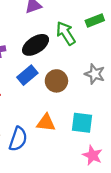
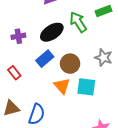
orange triangle: (46, 123) -> (62, 86), moved, turned 42
cyan square: (82, 123) -> (86, 87), moved

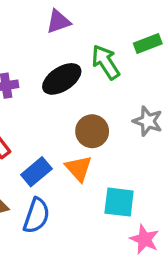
blue rectangle: (45, 59) -> (36, 172), moved
cyan square: (86, 87) -> (119, 202), moved

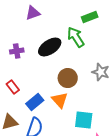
purple triangle: (58, 22) -> (33, 13), moved
green rectangle: (148, 44) -> (90, 17), moved

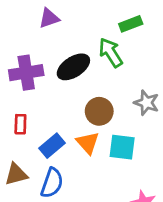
purple cross: (17, 51) -> (26, 73), size x1.6
red rectangle: (13, 87) -> (20, 124), turned 40
cyan square: (84, 120) -> (122, 147), moved

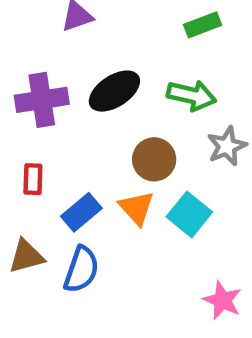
green arrow: (111, 53) -> (192, 95), moved, turned 136
gray star: (146, 103) -> (227, 146), turned 30
cyan square: (122, 147) -> (189, 214), turned 32

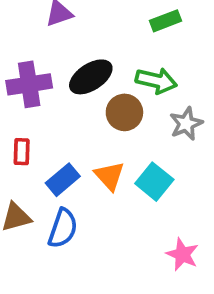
brown circle: (154, 159) -> (124, 112), moved

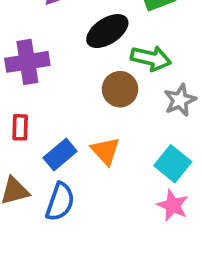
black ellipse: (91, 77) -> (107, 31), moved
cyan square: (154, 182) -> (173, 164), moved
pink star: (182, 254) -> (173, 205), moved

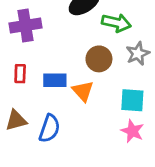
brown circle: (120, 89) -> (99, 59), moved
blue rectangle: (60, 155) -> (55, 80), moved, turned 40
cyan square: (173, 164) -> (132, 100), turned -35

